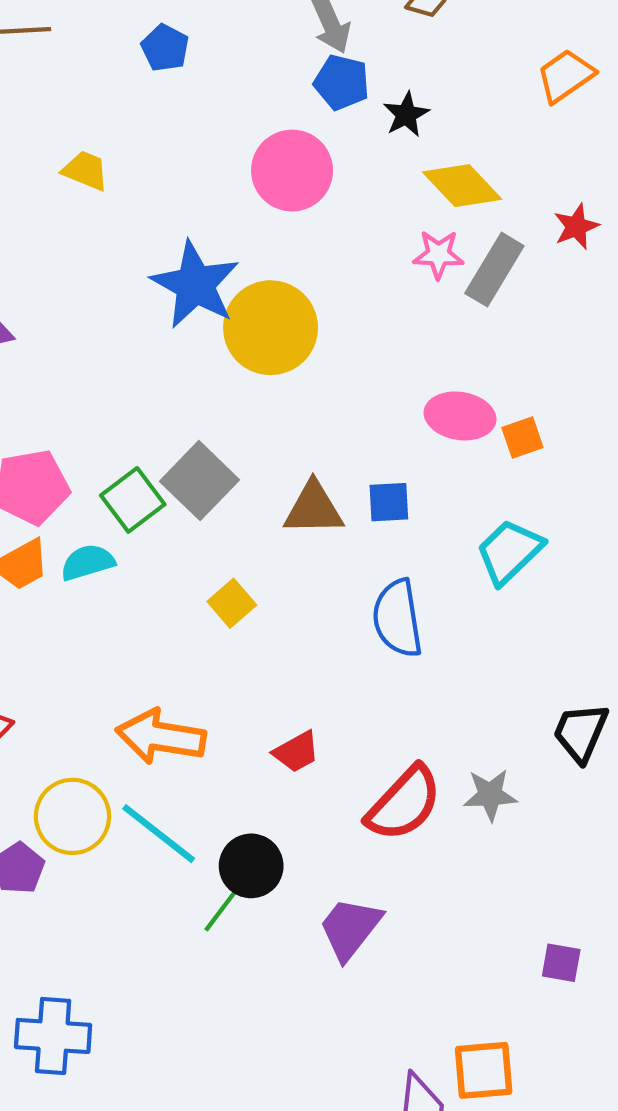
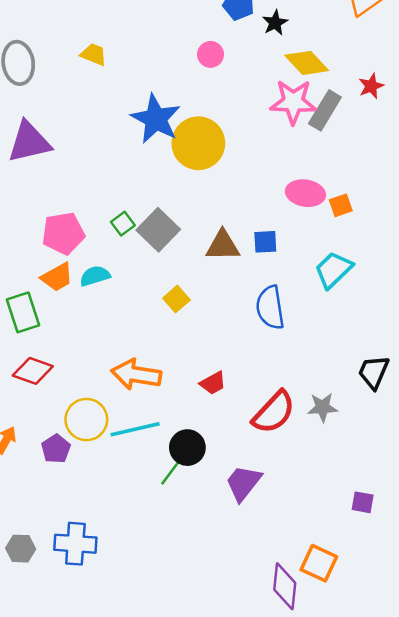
pink circle: (292, 171) -> (211, 54), size x0.6
pink star: (438, 255) -> (293, 102), size x1.6
green square: (133, 500) -> (123, 224), moved, size x0.7
cyan line: (159, 834) -> (135, 429), turned -51
orange square: (484, 1070) -> (319, 563), turned 30

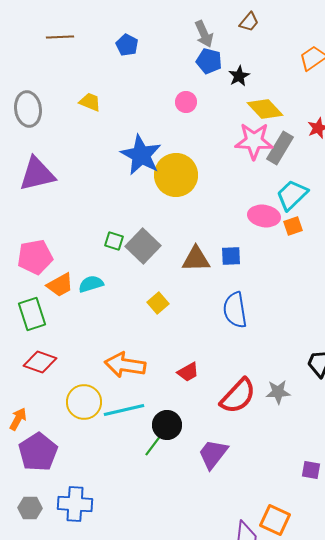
green square: (123, 224) -> (114, 241), turned -36
pink pentagon: (63, 233) -> (35, 257), moved
cyan trapezoid: (333, 270) -> (292, 195), moved
purple pentagon: (56, 449) -> (38, 452), moved, size x1.6

